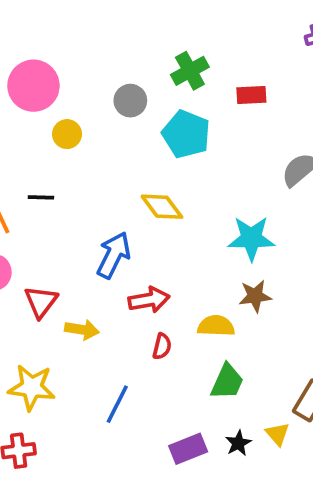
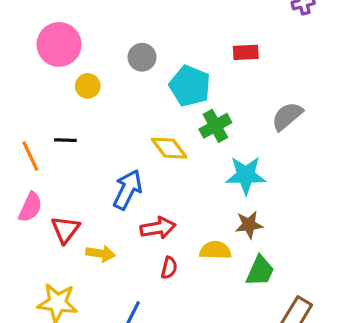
green cross: (190, 71) -> (215, 126), moved
green trapezoid: (227, 382) -> (260, 271), moved

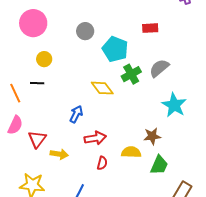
yellow circle: (88, 86) -> (44, 59), moved
gray semicircle: (287, 116) -> (159, 68), moved
cyan star: (246, 175) -> (174, 105), moved, turned 30
blue arrow: (128, 190) -> (76, 114), size x0.7

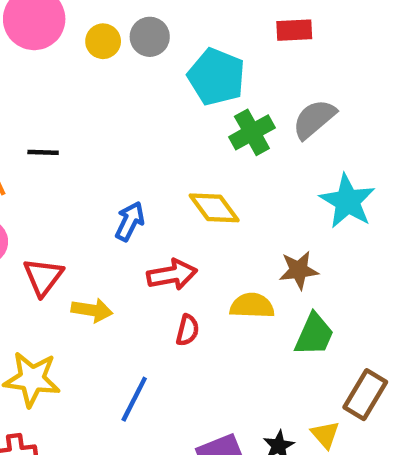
yellow circle: (44, 59) -> (103, 41), moved
yellow diamond: (102, 88) -> (214, 208), moved

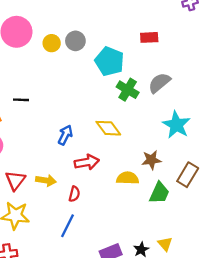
green cross: (252, 132) -> (128, 90), turned -30
red triangle: (43, 277) -> (15, 180), moved
red semicircle: (188, 330) -> (74, 194), moved
brown rectangle: (365, 395) -> (188, 175), moved

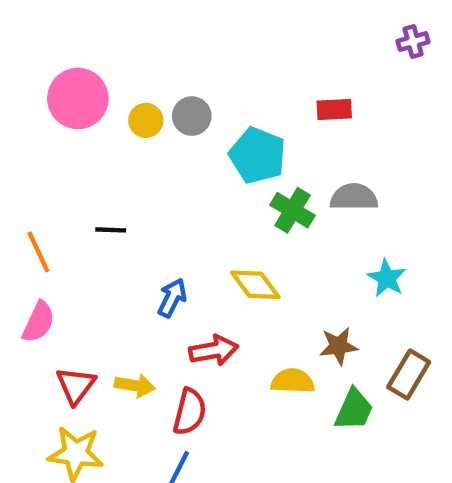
gray semicircle: (159, 83) -> (354, 197), turned 40
black line: (21, 100) -> (111, 230), moved
cyan star: (176, 125) -> (387, 278), size x0.7
red semicircle: (74, 194) -> (190, 412), size x1.5

